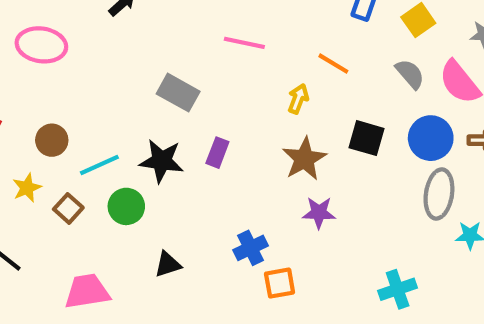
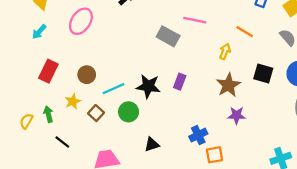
pink ellipse: (41, 45) -> (81, 21), turned -64
gray rectangle: (178, 93) -> (168, 36), moved

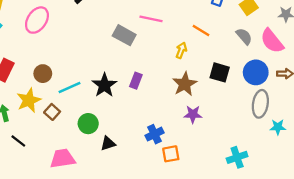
black star: (148, 86) -> (104, 85), turned 30
yellow star: (73, 101) -> (29, 100), size x1.5
green circle: (129, 112) -> (88, 124), moved

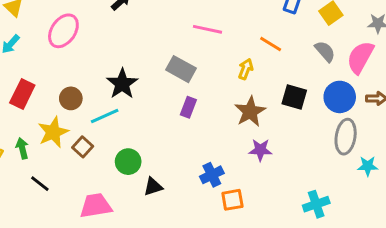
gray rectangle: (124, 35) -> (181, 69), moved
pink semicircle: (272, 41) -> (360, 57), turned 68
black star: (104, 85) -> (122, 84), moved

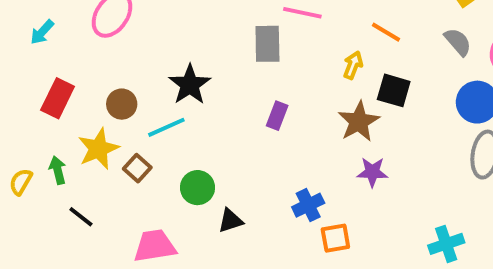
gray rectangle: (181, 69) -> (267, 44), moved, turned 60
black square: (294, 97) -> (394, 90), moved

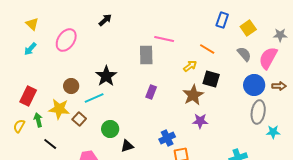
yellow arrow: (353, 65) -> (190, 66), turned 32
red rectangle: (58, 98) -> (28, 96), moved
yellow star: (98, 149) -> (59, 109), turned 30

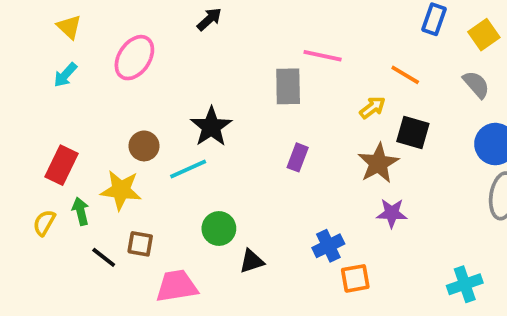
brown square: (79, 119) -> (140, 244), moved, turned -32

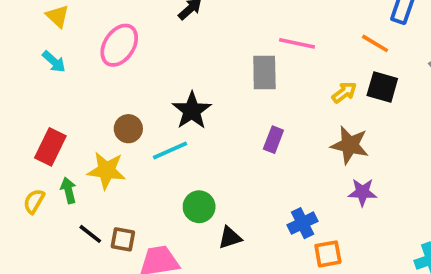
cyan arrow: (65, 75) -> (54, 62), turned -90
orange line: (405, 75) -> (375, 43), moved
black square: (413, 132) -> (382, 87), moved
brown star: (378, 163) -> (350, 145), turned -30
brown square: (140, 244) -> (123, 239), moved

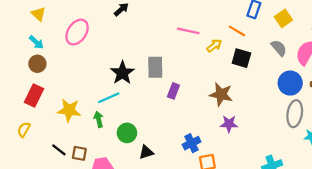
gray rectangle: (264, 72) -> (155, 67), moved
yellow arrow: (344, 92) -> (214, 46), moved
brown circle: (128, 129) -> (37, 64), moved
green arrow: (68, 190) -> (99, 119), moved

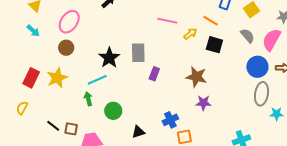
brown circle: (37, 64) -> (66, 48), moved
yellow star: (69, 110) -> (57, 78), moved, turned -30
black triangle: (146, 152) -> (138, 132), moved

